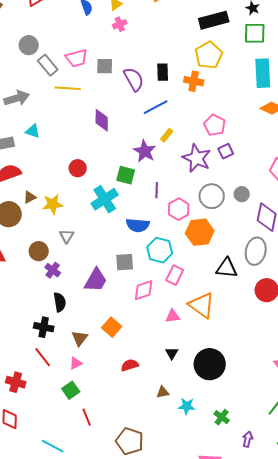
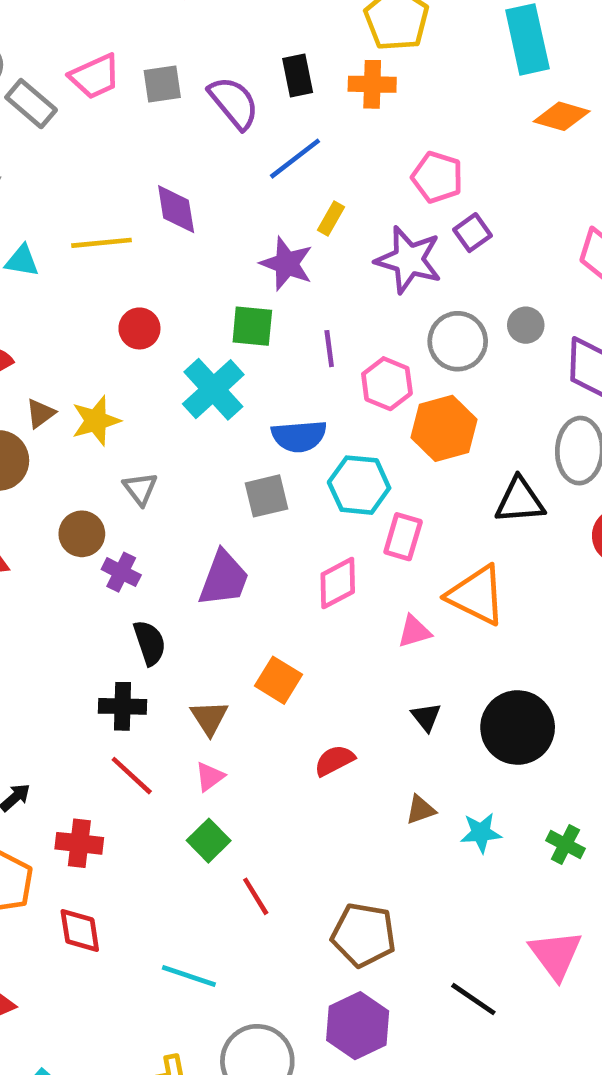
yellow line: (68, 88) -> (102, 243), moved
gray square: (125, 262) -> (267, 496), moved

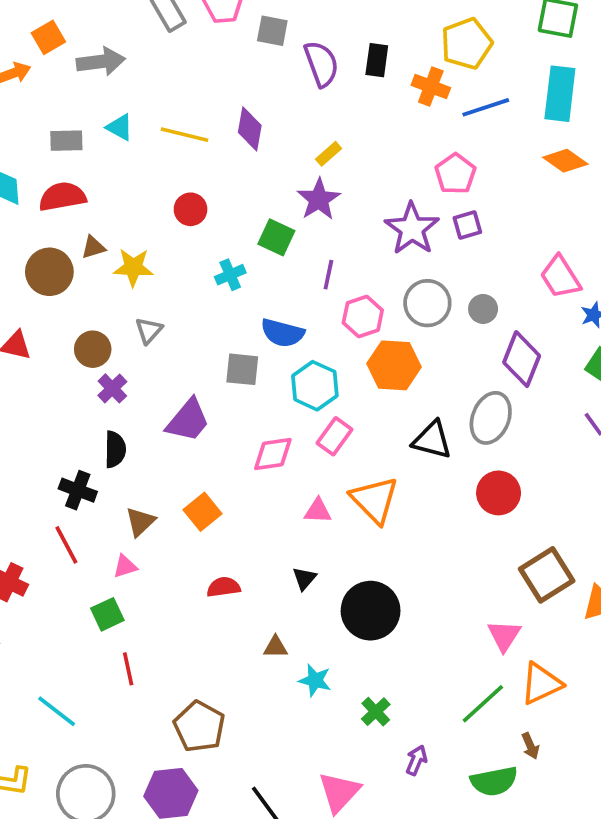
blue line: (295, 159) -> (486, 107), moved
yellow rectangle: (331, 219) -> (329, 154), moved
cyan cross: (213, 389) -> (230, 275), size x0.6

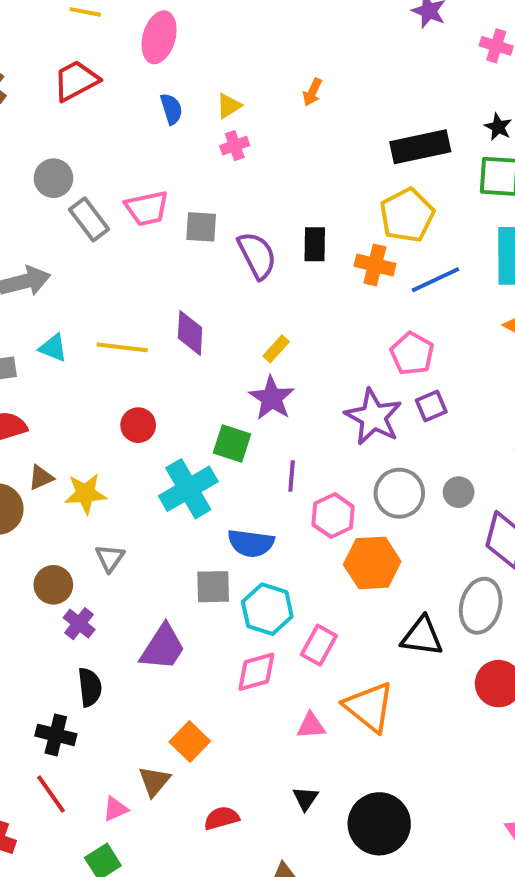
cyan cross: (230, 275) -> (188, 489), size x1.8
cyan hexagon: (315, 386) -> (267, 609), moved
brown triangle: (140, 522) -> (154, 781), moved

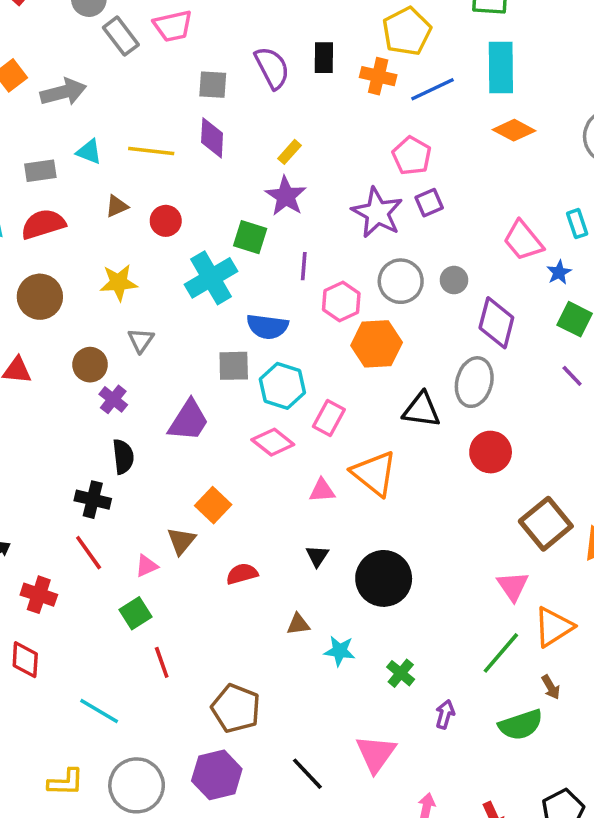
gray square: (201, 227) -> (213, 85), moved
brown triangle: (41, 478) -> (117, 206), moved
pink diamond: (256, 672) -> (273, 442), turned 54

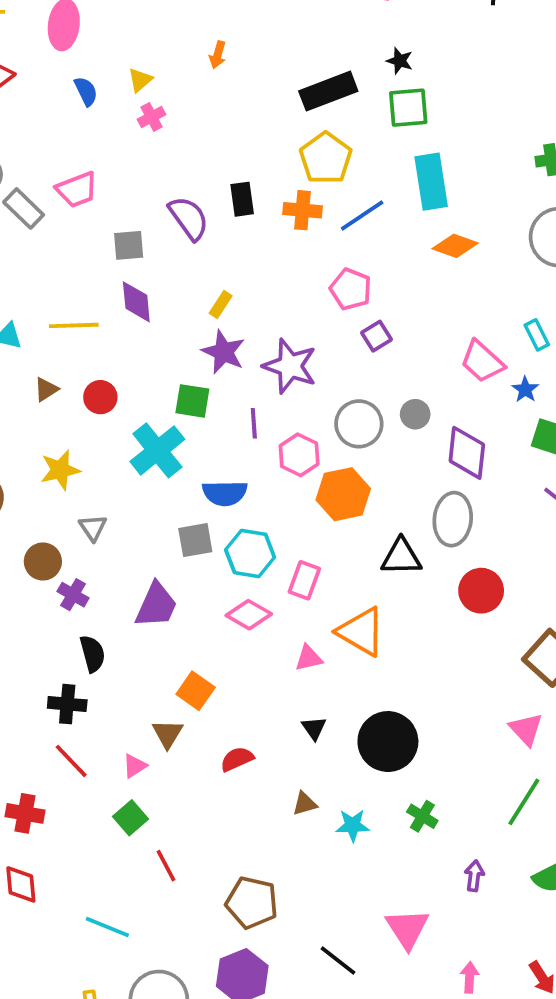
purple star: (377, 213) -> (290, 366), moved
green cross: (401, 673) -> (422, 816), moved

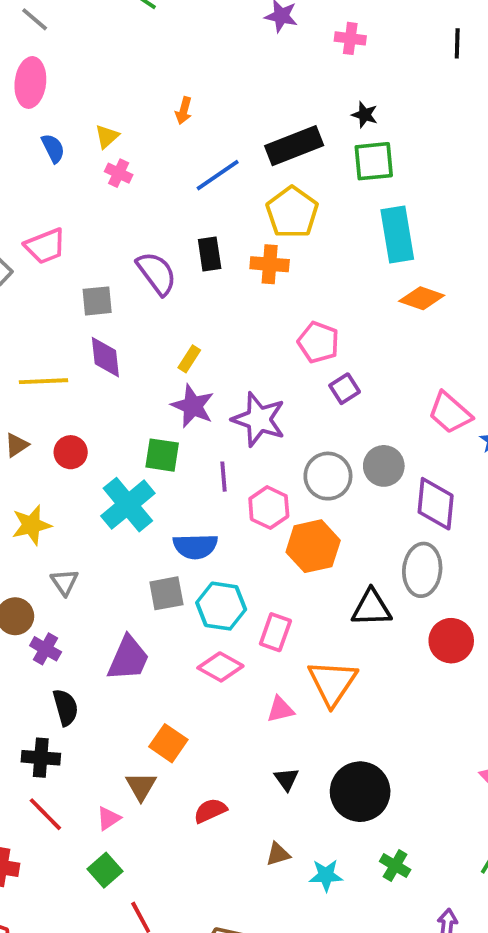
pink cross: (152, 117) -> (119, 173), turned -36
blue line: (362, 215) -> (218, 175), moved
gray circle: (415, 414) -> (384, 466), size x1.4
orange triangle: (361, 632) -> (332, 683), turned 34

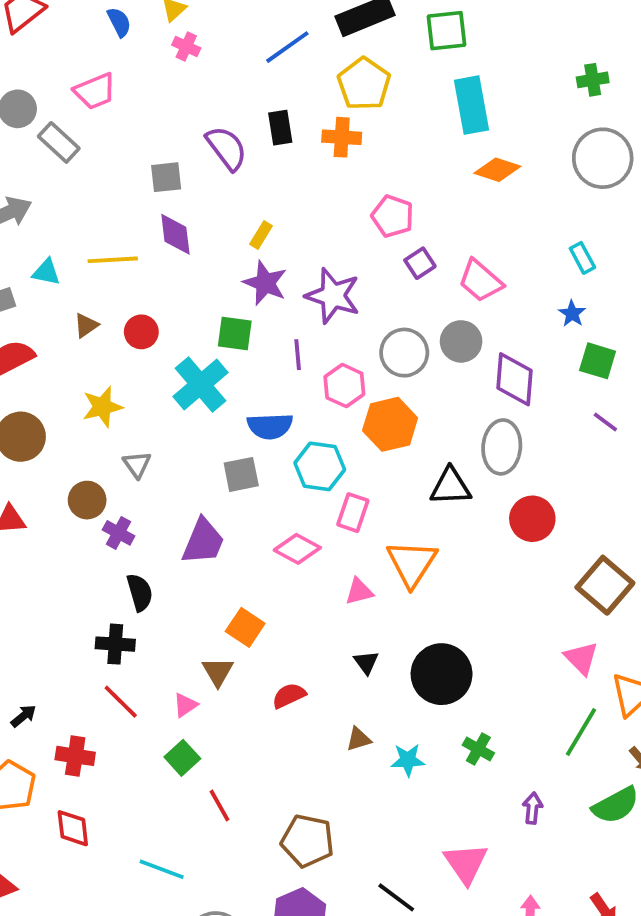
pink trapezoid: (45, 246) -> (95, 91), moved
pink trapezoid: (450, 413) -> (480, 281), moved
cyan hexagon: (221, 606) -> (320, 466), moved

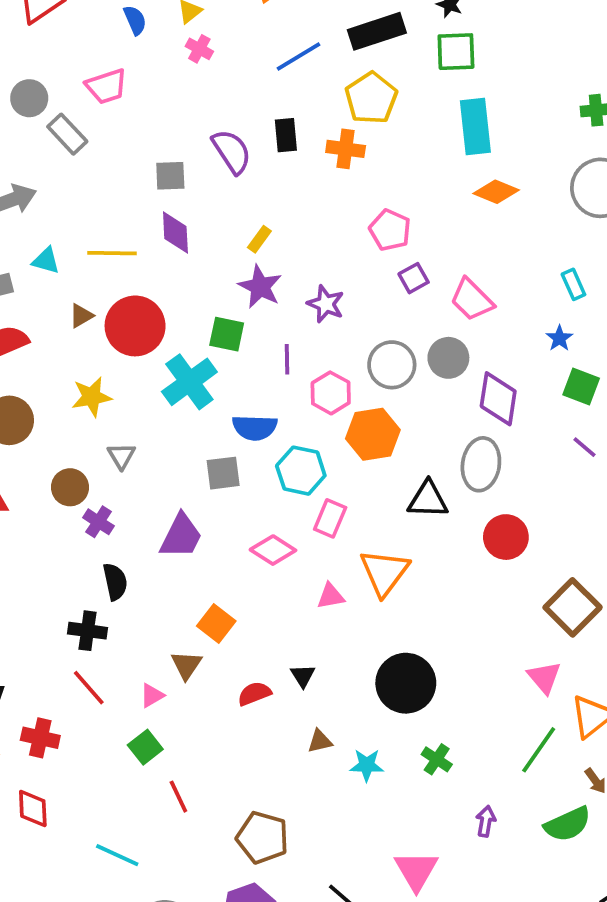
purple star: (333, 296) -> (326, 304), size x0.7
red circle: (141, 332) -> (135, 326), size x1.8
black triangle: (366, 662) -> (303, 676), moved

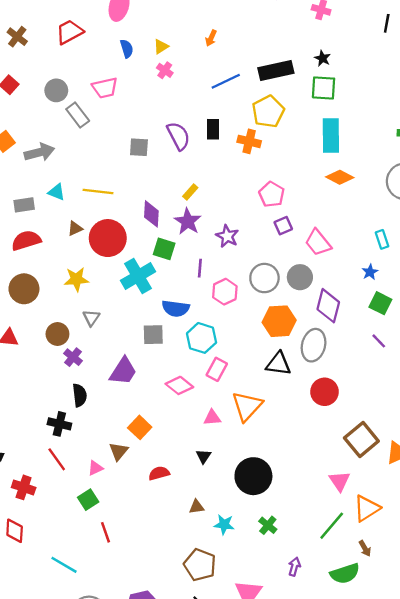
purple diamond: (175, 233) -> (151, 214), moved
orange hexagon: (373, 434) -> (279, 321), moved
black triangle: (303, 676) -> (203, 456), moved
brown pentagon: (262, 837) -> (200, 565), moved

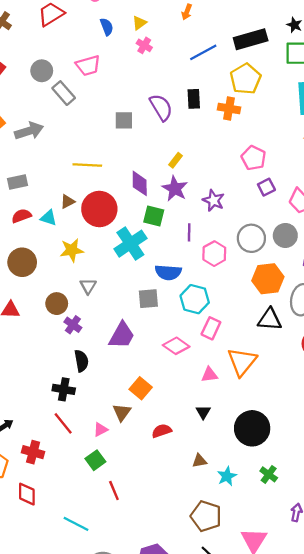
cyan triangle: (57, 192) -> (49, 218), moved
red semicircle: (26, 240) -> (21, 216), size x0.7
cyan star: (224, 525) -> (227, 476), turned -30

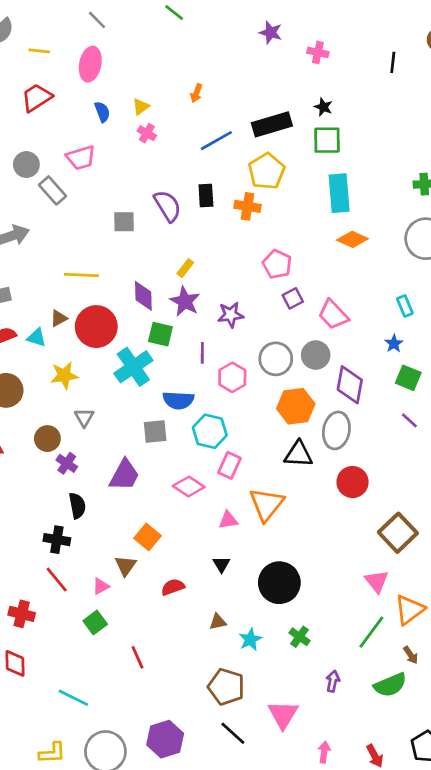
purple star: (213, 200) -> (231, 315), turned -30
red line: (114, 490) -> (137, 657), moved

